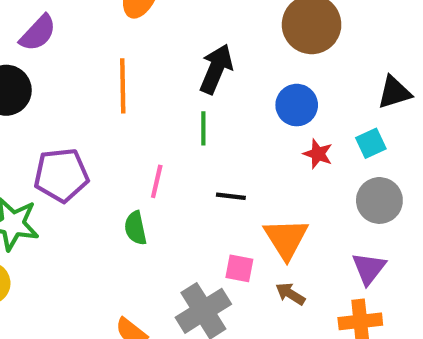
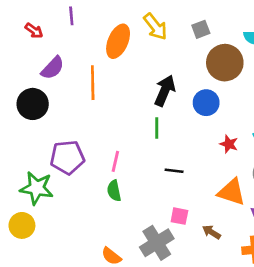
orange line: (123, 86) -> (93, 83), moved
blue circle: (297, 105) -> (206, 103), moved
pink line: (157, 181) -> (115, 161), moved
orange triangle: (286, 239) -> (231, 192), moved, turned -40

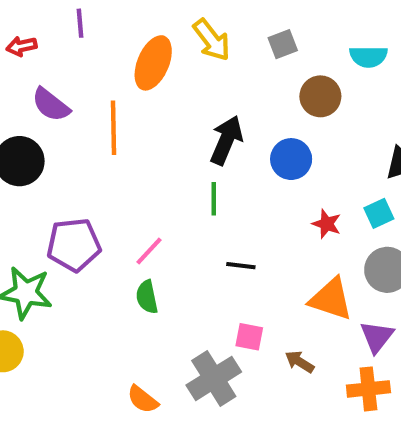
red arrow: (34, 31) -> (22, 46), turned 132
brown circle: (225, 63) -> (320, 96), size x0.7
purple semicircle: (53, 68) -> (51, 105), turned 85
pink line: (115, 161) -> (149, 251), turned 30

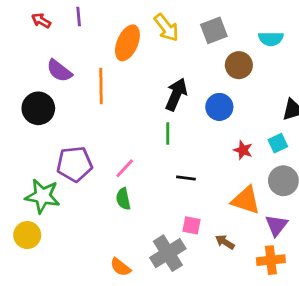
gray square: (283, 44) -> (214, 30), size x1.4
red arrow: (22, 46) -> (41, 21), moved, turned 42

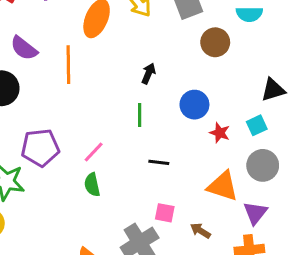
black arrow: (176, 94) -> (148, 73), size x0.6
blue circle: (219, 107) -> (194, 105), moved

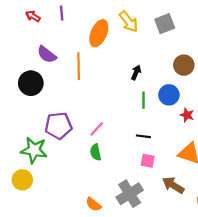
brown circle: (215, 42) -> (184, 65), moved
green line: (140, 115) -> (143, 100), moved
pink square: (165, 213) -> (148, 161), moved
brown arrow: (200, 231) -> (173, 185), size x1.5

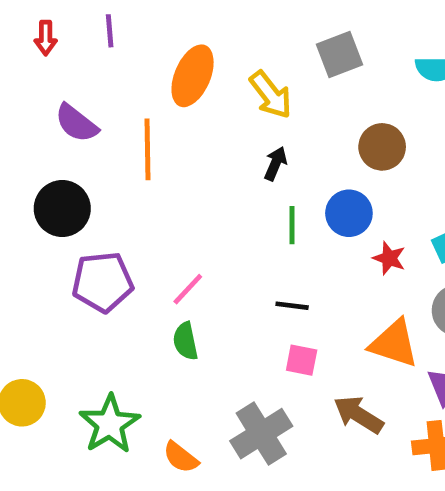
red arrow: (33, 16) -> (46, 38), turned -120
yellow arrow: (129, 22) -> (271, 95), moved
black circle: (31, 83) -> (62, 208), moved
green star: (34, 150) -> (110, 424), moved, turned 30

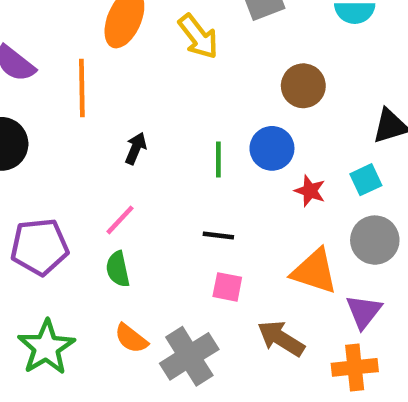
black arrow: (275, 163) -> (136, 148), moved
purple pentagon: (103, 282) -> (39, 247), moved
orange semicircle: (181, 457) -> (131, 338), moved

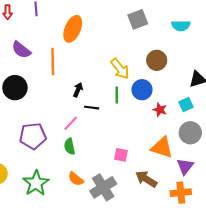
yellow arrow: (198, 37) -> (120, 69), moved
black line: (218, 236) -> (92, 108), moved

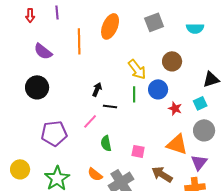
orange ellipse: (73, 29) -> (110, 26), moved
orange line: (53, 61) -> (79, 41), moved
green semicircle: (70, 146) -> (106, 143), moved

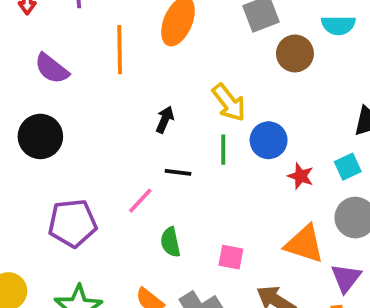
brown circle: (172, 61) -> (295, 53), moved
black arrow: (97, 89) -> (165, 119), moved

